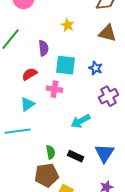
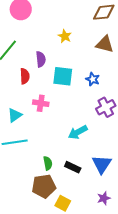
red semicircle: (30, 74) -> (25, 76), moved, turned 119
pink cross: (55, 89) -> (41, 103), moved
cyan triangle: (28, 104) -> (15, 115), moved

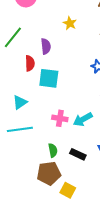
cyan square: (63, 76) -> (49, 78), moved
pink cross: (41, 103) -> (60, 118), moved

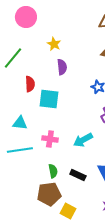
yellow star: (70, 23) -> (54, 44), moved
purple semicircle: (46, 46) -> (62, 67), moved
cyan triangle: (20, 102) -> (20, 123), turned 42
pink cross: (60, 118) -> (50, 139), moved

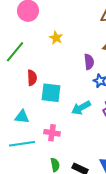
purple semicircle: (62, 67) -> (89, 62), moved
cyan arrow: (83, 140) -> (81, 108), moved

